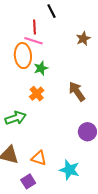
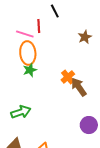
pink line: (33, 41) -> (25, 34), moved
green star: (41, 68) -> (30, 70), moved
orange cross: (37, 94) -> (68, 77), moved

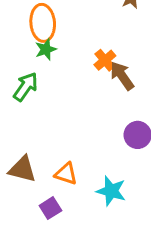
green arrow: (21, 112) -> (26, 87), moved, turned -36

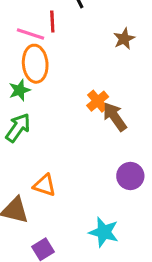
green star: (46, 49) -> (20, 90), moved
orange triangle: (66, 174) -> (45, 185), moved

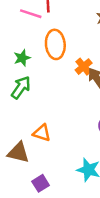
orange ellipse: (35, 64) -> (55, 44), moved

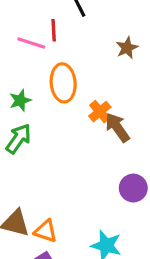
orange triangle: (42, 133) -> (46, 231), moved

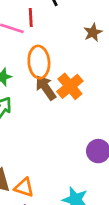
orange cross: (100, 112) -> (70, 86), size x1.4
brown arrow: (117, 127) -> (46, 88), moved

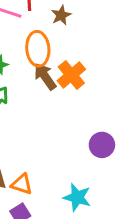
brown star: (93, 32) -> (61, 15), moved

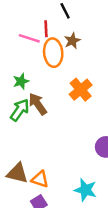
orange ellipse: (38, 49) -> (53, 53), moved
brown arrow: (45, 76) -> (38, 104), moved

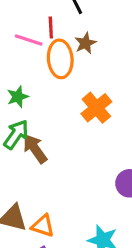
brown arrow: (38, 104) -> (35, 149), moved

